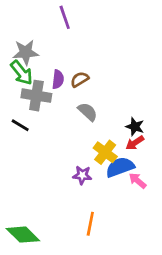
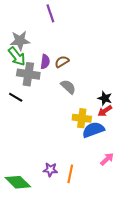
yellow cross: (105, 152) -> (82, 118), turned -30
purple star: (82, 175) -> (50, 170), moved
pink arrow: (138, 181) -> (107, 159), moved, turned 96

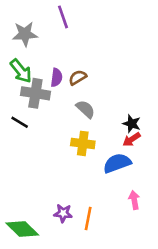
gray star: (20, 41) -> (25, 34), moved
yellow cross: (82, 118) -> (83, 143), moved
pink arrow: (107, 159) -> (134, 200), turned -56

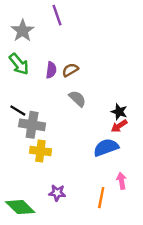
gray star: (25, 34) -> (23, 31), turned -30
gray cross: (35, 93) -> (32, 125), moved
yellow cross: (83, 143) -> (40, 151), moved
orange line: (88, 218) -> (101, 198), moved

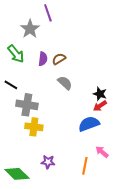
gray star: (23, 31) -> (30, 29), moved
black line: (18, 111) -> (11, 85), moved
pink arrow: (121, 181) -> (102, 152), turned -40

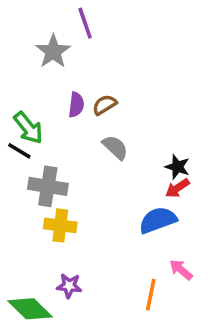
green arrow: (16, 54) -> (28, 128), moved
purple star: (48, 162) -> (69, 286), moved

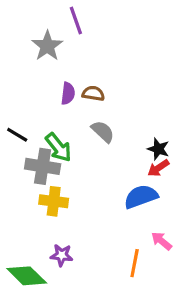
brown semicircle: (105, 105) -> (93, 93), turned 40
green arrow: (28, 128) -> (58, 147), moved

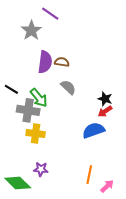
purple line: (76, 21) -> (50, 14), turned -36
purple semicircle: (68, 93) -> (45, 62), size x1.5
pink arrow: (161, 241) -> (107, 186), moved, turned 96

